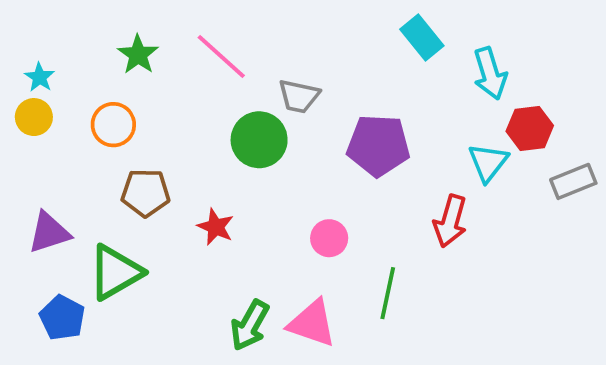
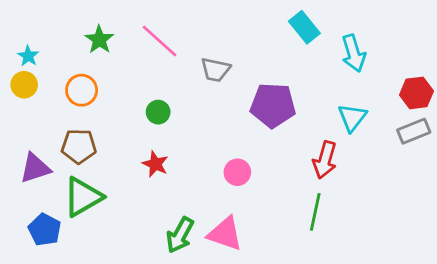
red hexagon: (530, 128) -> (416, 93), moved
green circle: (259, 140) -> (158, 112), moved, size x0.6
brown pentagon: (146, 193) -> (79, 146), moved
green line: (388, 293) -> (315, 212), moved

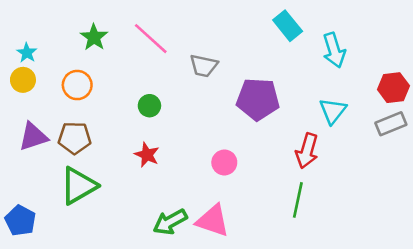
purple triangle: (35, 168) -> (33, 137), moved
blue pentagon: (45, 230) -> (20, 221), moved
green arrow: (180, 235) -> (170, 222), turned 32

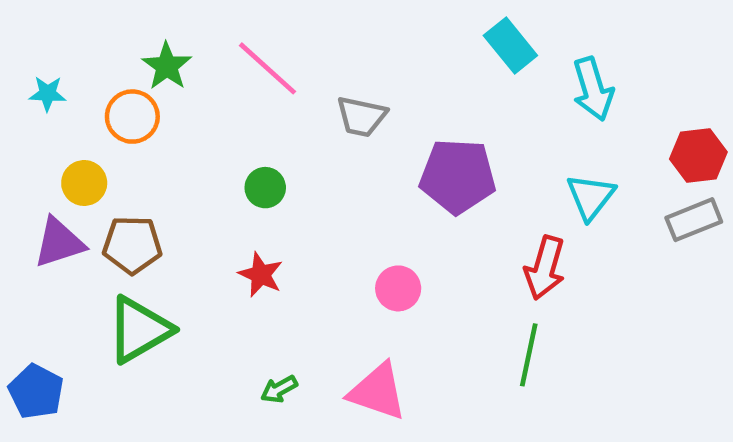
cyan star: (27, 53) -> (48, 94), turned -30
yellow circle: (23, 80) -> (84, 183), moved
orange circle: (77, 85) -> (132, 117), moved
green arrow: (170, 222) -> (279, 389), moved, size x0.6

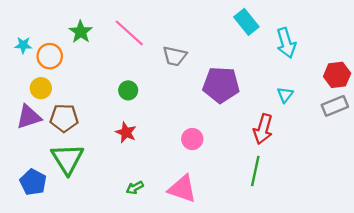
orange circle: (132, 117) -> (50, 56), moved
cyan triangle: (591, 197) -> (285, 95), size x0.7
green triangle: (139, 330) -> (67, 159), turned -32
blue pentagon: (36, 392) -> (33, 182), moved

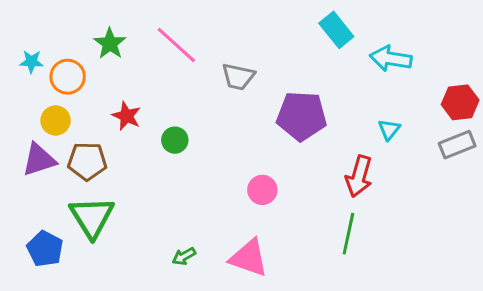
cyan arrow: (286, 43) -> (391, 59), turned 116
green circle: (128, 90) -> (175, 140), moved
red star: (126, 132) -> (126, 116), moved

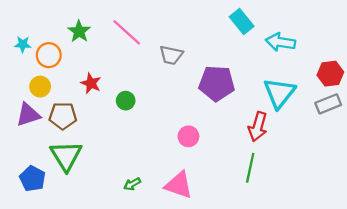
cyan triangle: (389, 130) -> (279, 93), size x2.0

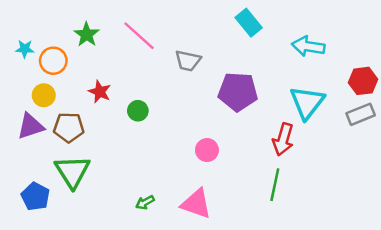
cyan rectangle: (242, 22) -> (249, 23), moved

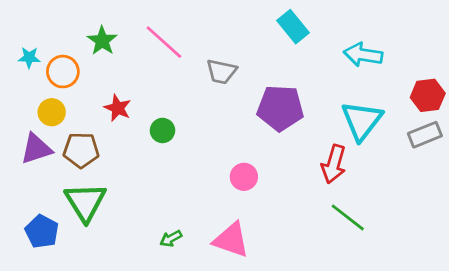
green line: (275, 185) -> (348, 217), moved, turned -64

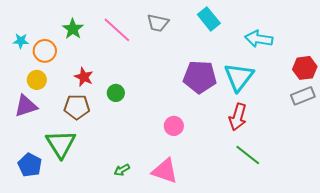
gray trapezoid: (221, 72) -> (158, 23), moved
cyan triangle: (362, 121) -> (239, 77), moved
brown pentagon: (81, 150) -> (77, 107), moved

